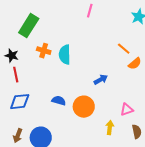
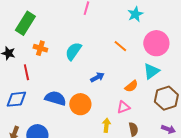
cyan semicircle: (65, 55) -> (73, 51), moved, turned 36
orange semicircle: (135, 64) -> (131, 86), moved
red line: (16, 75) -> (26, 72), moved
blue semicircle: (59, 101) -> (55, 98), size x1.5

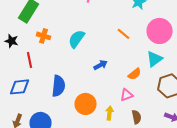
blue semicircle: (55, 98) -> (58, 86), turned 80
orange circle: (80, 104) -> (86, 104), moved

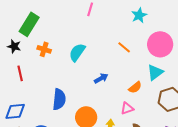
black star: (12, 41) -> (14, 46), moved
red line: (30, 60) -> (20, 73), moved
blue diamond: (20, 87) -> (15, 111), moved

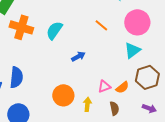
orange cross: (44, 49) -> (21, 27), size x1.6
orange semicircle: (135, 87) -> (122, 87), moved
blue semicircle: (59, 99) -> (16, 77), moved

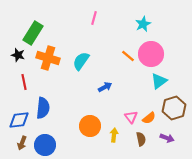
pink circle: (137, 22) -> (151, 54), moved
pink triangle: (104, 86) -> (131, 117), turned -48
purple arrow: (149, 108) -> (167, 138), moved

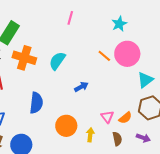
cyan triangle: (159, 81) -> (145, 80), moved
blue semicircle: (43, 108) -> (36, 103), moved

